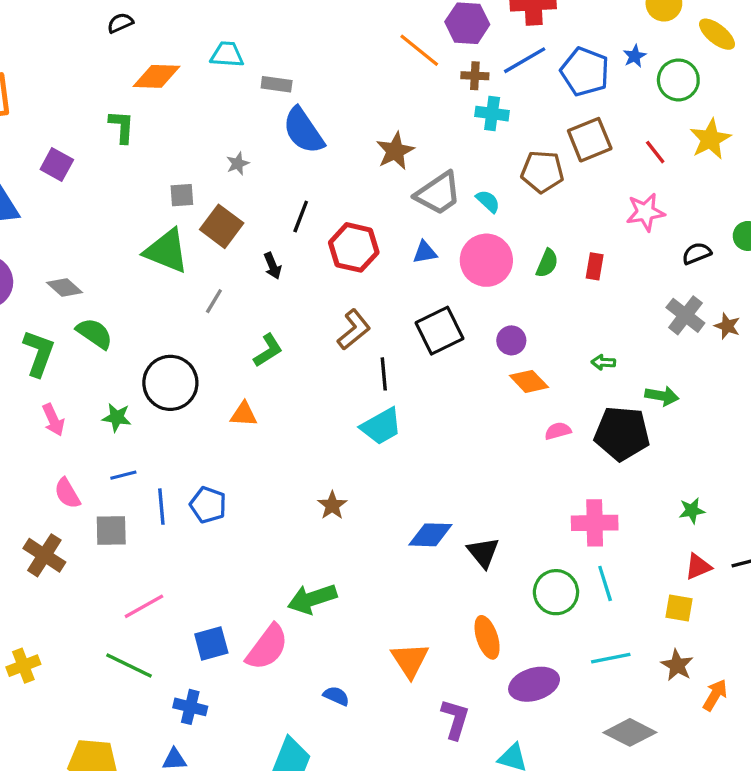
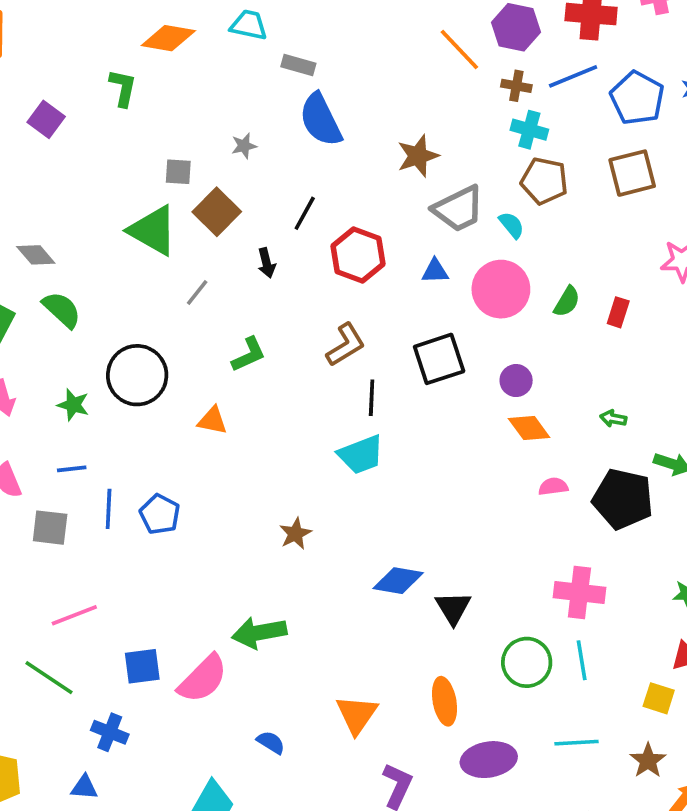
brown pentagon: (542, 172) -> (544, 181), moved

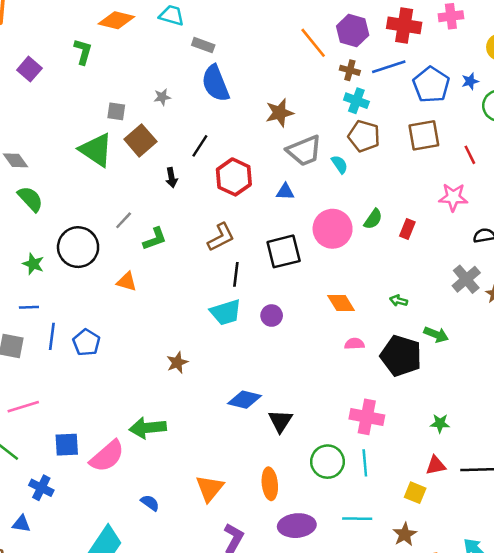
pink circle: (501, 289) -> (333, 229), moved
gray line: (197, 293) -> (124, 220), moved
purple circle: (516, 381) -> (272, 316), moved

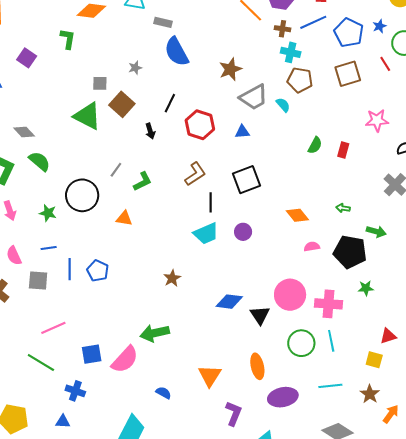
red line: (470, 155) -> (385, 64), moved
pink circle: (333, 229) -> (290, 295), moved
green star: (440, 423) -> (366, 288), moved

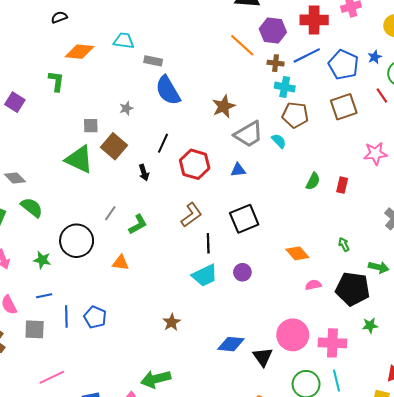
green arrow: (343, 208) -> (344, 244), turned 56

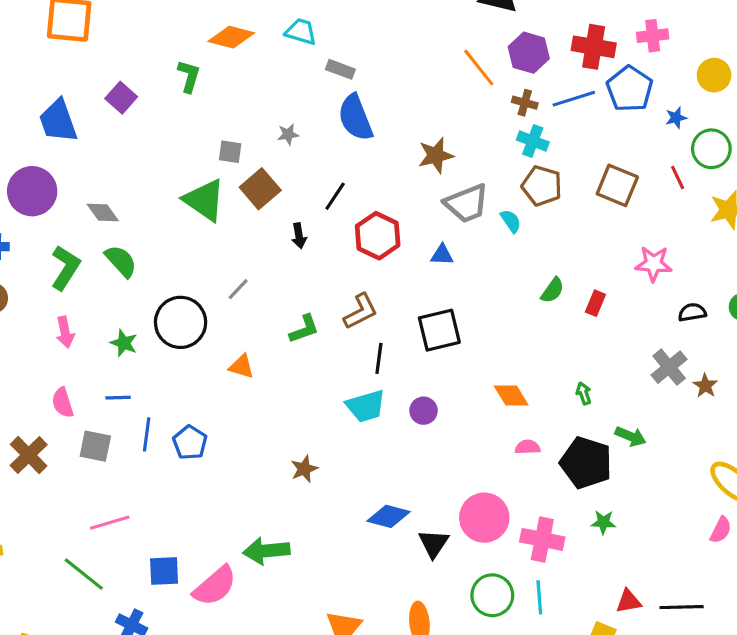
blue pentagon: (343, 65) -> (630, 89), moved
brown square: (344, 107) -> (617, 185), turned 32
green L-shape: (138, 224) -> (304, 329), moved

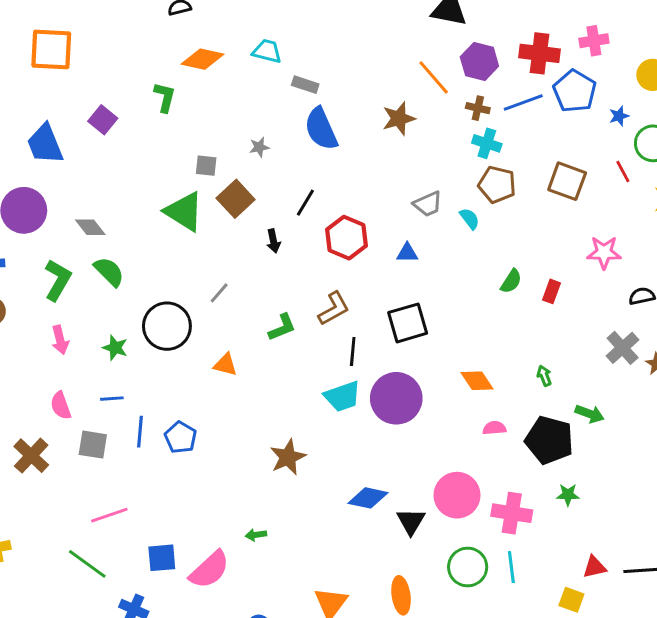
brown star: (436, 155) -> (399, 118), moved
gray trapezoid: (467, 203) -> (428, 204), size x0.7
purple circle: (424, 411) -> (396, 398), size x2.0
brown star: (304, 469) -> (288, 457), size x1.4
green arrow: (266, 551) -> (256, 535), size x0.5

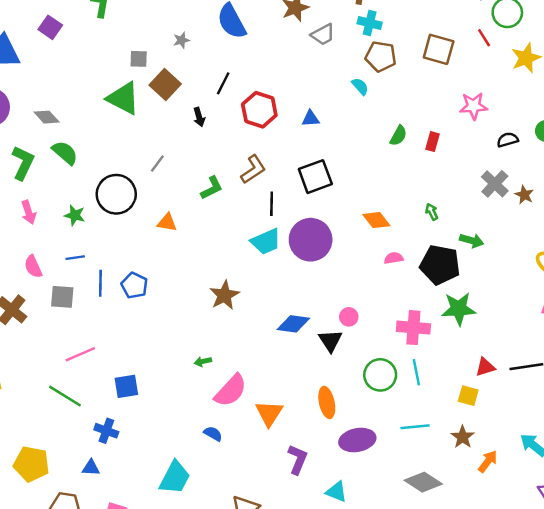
gray trapezoid: (428, 204) -> (323, 35), moved
pink circle: (457, 495) -> (349, 317), moved, size x0.5
green star: (568, 495) -> (459, 309), size x1.8
pink semicircle: (209, 570) -> (231, 391), moved

